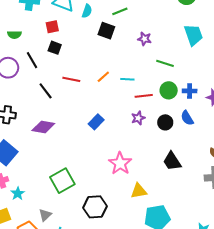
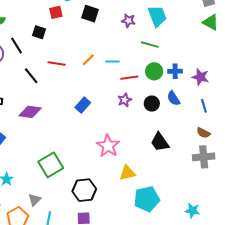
red square: (52, 27) -> (56, 12), moved
cyan trapezoid: (193, 35) -> (157, 16), moved

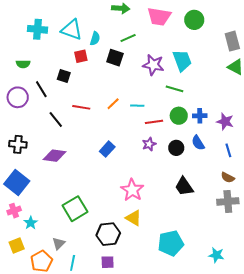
purple star: (128, 21) -> (153, 65), size x1.5
yellow triangle: (127, 173) -> (134, 218), moved, turned 42

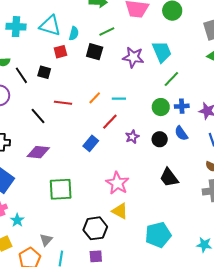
black line: (41, 89) -> (21, 75), moved
green line: (174, 89) -> (171, 79), moved, turned -60
red line: (154, 122) -> (110, 122), moved, turned -36
green square: (75, 209) -> (61, 189), moved, turned 30

